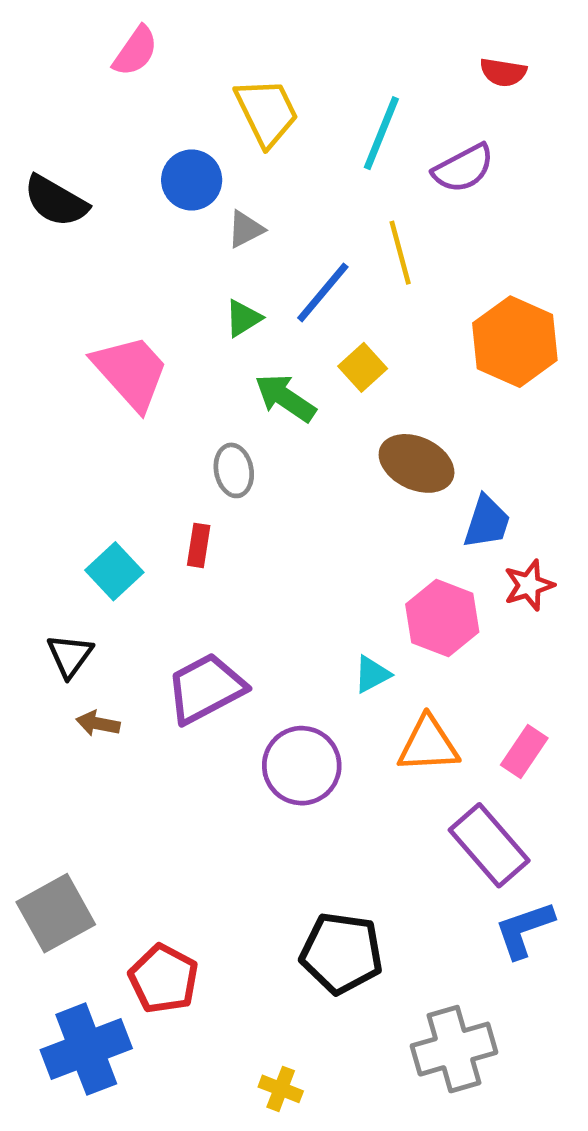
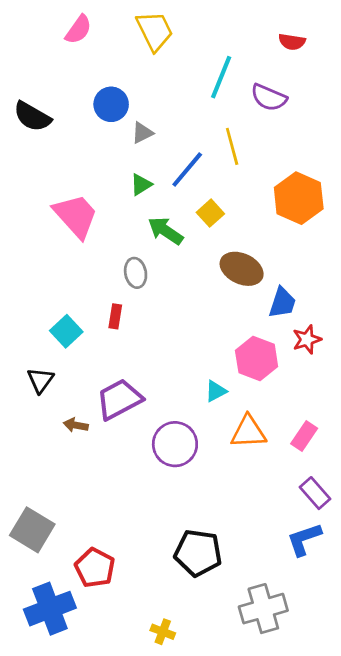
yellow trapezoid: (267, 112) -> (155, 31), moved
purple semicircle: (463, 168) -> (269, 98), turned 51
brown arrow: (98, 723) -> (76, 425), moved
purple rectangle: (489, 845) -> (315, 493), moved, size x0.7
gray square: (56, 913) -> (32, 530), turned -30

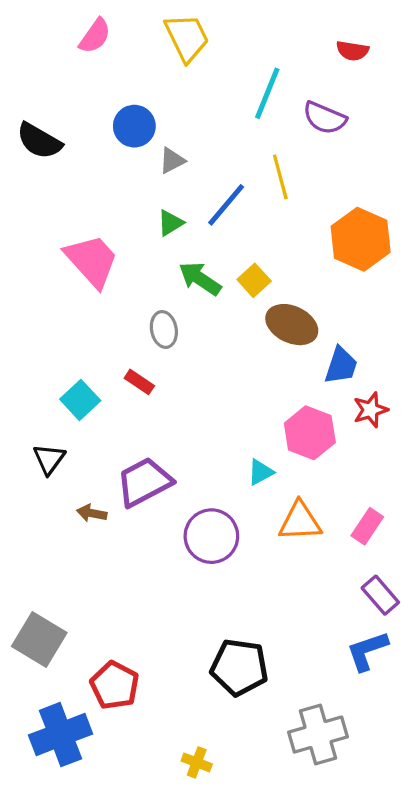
yellow square: (210, 213) -> (254, 280), moved
red rectangle: (115, 316) -> (139, 382), turned -65

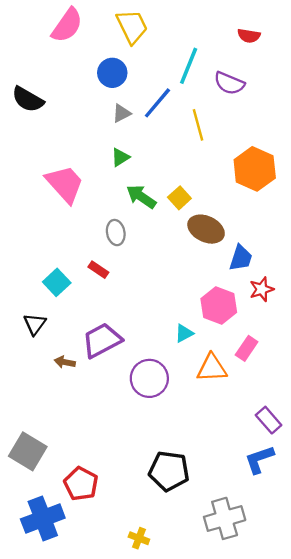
pink semicircle: (95, 36) -> (67, 25), size x1.4
blue circle: (134, 126) -> (112, 73), moved
blue line: (226, 205) -> (157, 103), moved
pink rectangle: (367, 526) -> (247, 348), moved

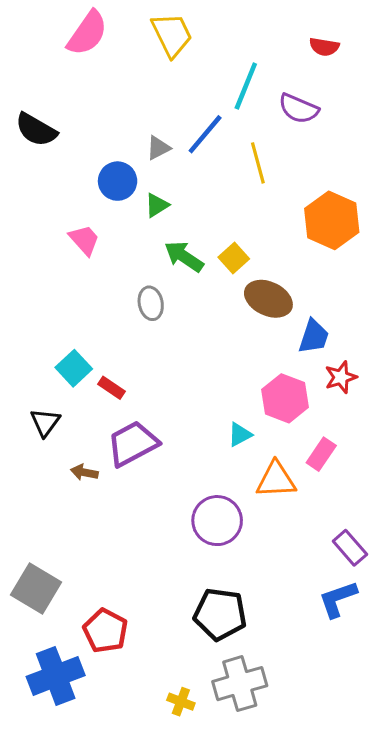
blue circle: (112, 73) -> (118, 181), moved
pink trapezoid: (65, 184) -> (84, 240), size x0.6
red rectangle: (98, 270) -> (111, 388), moved
purple circle: (149, 378) -> (217, 521), moved
gray cross: (225, 518) -> (240, 684), moved

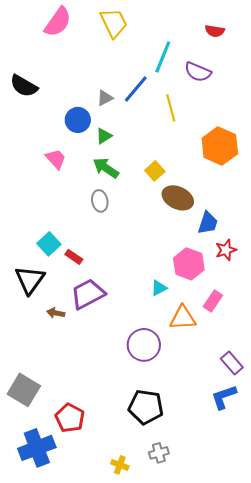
green arrow: (184, 257) -> (106, 168), moved
black triangle: (45, 422) -> (30, 280), size x1.5
gray cross: (240, 684) -> (159, 453), size x0.6

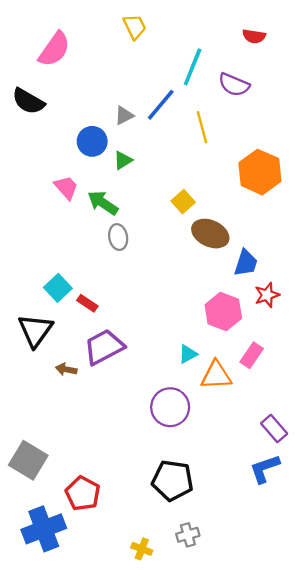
pink semicircle: (58, 22) -> (54, 49), moved
yellow trapezoid: (114, 23) -> (135, 27), size x0.7
green arrow: (106, 168) -> (103, 203), moved
cyan triangle: (159, 288) -> (188, 354), moved

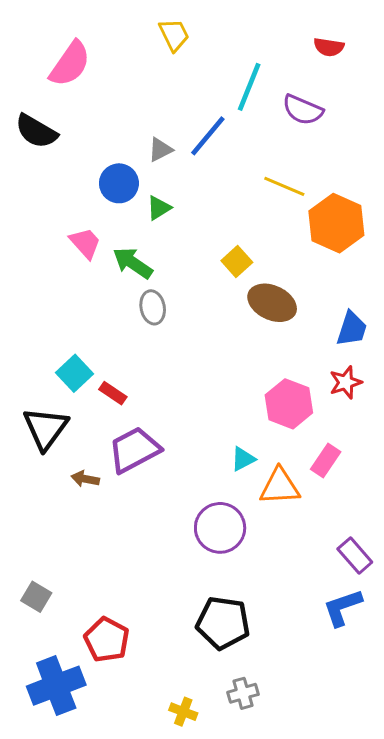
yellow line: (202, 127) -> (284, 186), moved, turned -52
blue trapezoid: (246, 263) -> (352, 329), moved
gray square: (28, 460) -> (36, 597), size x0.6

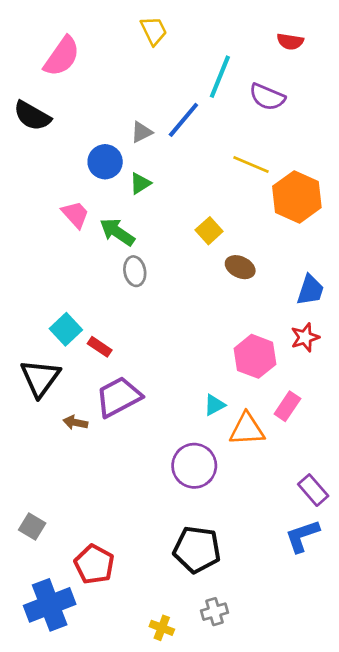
brown ellipse: (272, 303) -> (240, 267), size x0.7

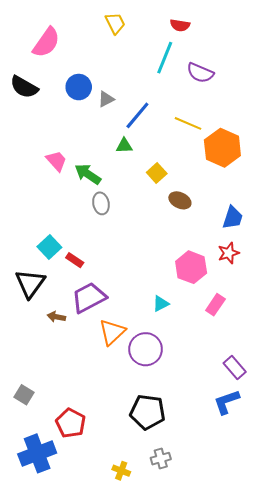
red semicircle: (290, 42) -> (180, 25), moved
blue line: (183, 120) -> (137, 115), moved
blue circle: (105, 162) -> (79, 87), moved
green triangle: (140, 183) -> (124, 146), moved, turned 30
orange triangle: (247, 429) -> (112, 332), moved, turned -40

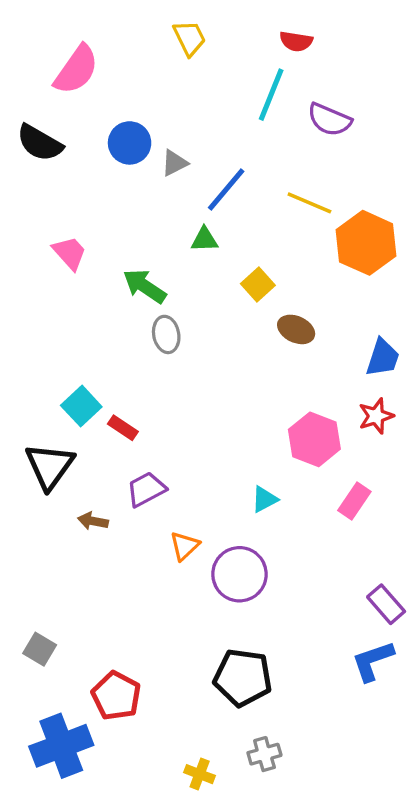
pink trapezoid: (56, 161) -> (70, 253), moved
purple trapezoid: (89, 298) -> (146, 489), size x0.7
orange triangle: (112, 332) -> (185, 546), size x0.7

